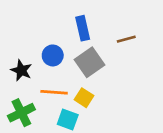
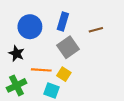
blue rectangle: (83, 28) -> (63, 22), turned 30
blue circle: (53, 55) -> (30, 27), moved, size x1.5

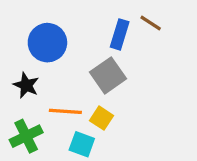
blue rectangle: (63, 22) -> (120, 34), moved
brown line: (96, 30) -> (151, 23), moved, turned 48

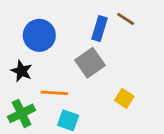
yellow square: (102, 118) -> (124, 98), moved

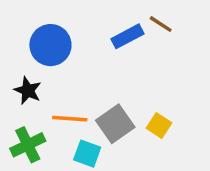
blue rectangle: (100, 28) -> (127, 36), turned 45
gray square: (90, 63) -> (115, 124), moved

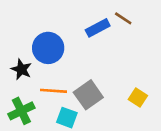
blue circle: (50, 45) -> (48, 48), moved
yellow square: (159, 126) -> (138, 98), moved

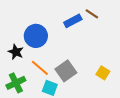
orange line: (53, 91) -> (40, 68), turned 36

